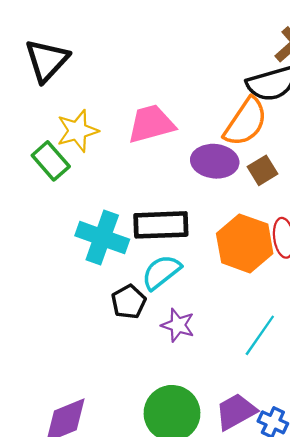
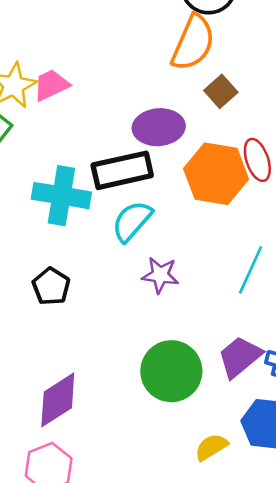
pink trapezoid: (151, 124) -> (51, 85), moved, size x0.7
purple ellipse: (215, 161) -> (159, 127), moved
black pentagon: (129, 302) -> (51, 286), moved

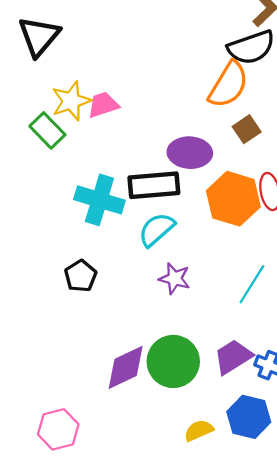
purple diamond: (58, 400) -> (126, 367), moved

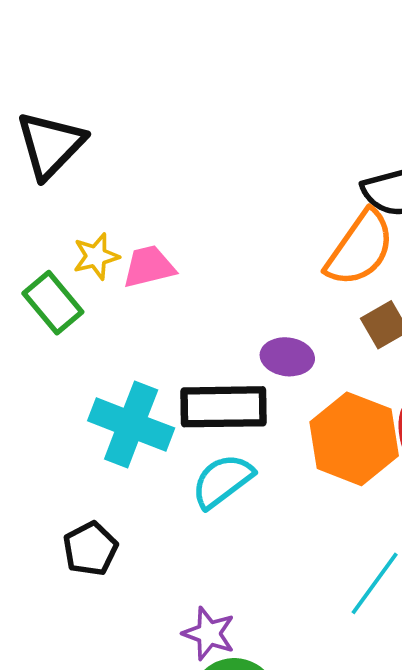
yellow star: (71, 101) -> (96, 256), size x0.7
purple ellipse: (190, 153) -> (287, 357), size x0.7
purple star: (175, 279) -> (209, 633), moved

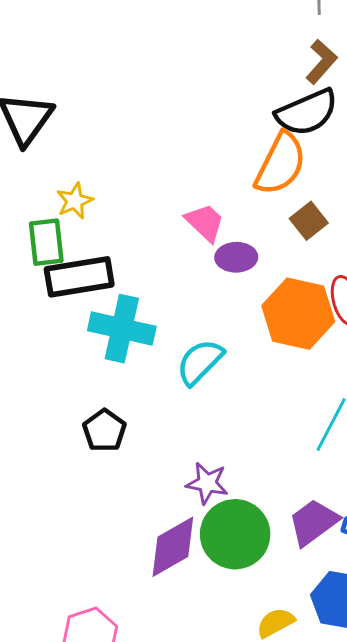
pink trapezoid: (149, 267) -> (205, 222), moved, turned 66
green rectangle: (53, 303) -> (46, 242), turned 42
black rectangle: (223, 407) -> (79, 277), moved

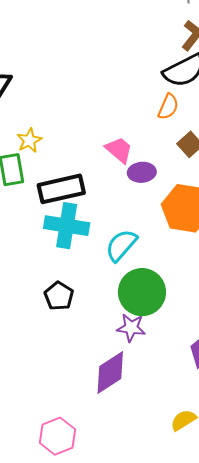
orange semicircle: (280, 164) -> (168, 107), size x0.6
black rectangle: (79, 277) -> (61, 189), moved
green circle: (235, 534) -> (142, 292), moved

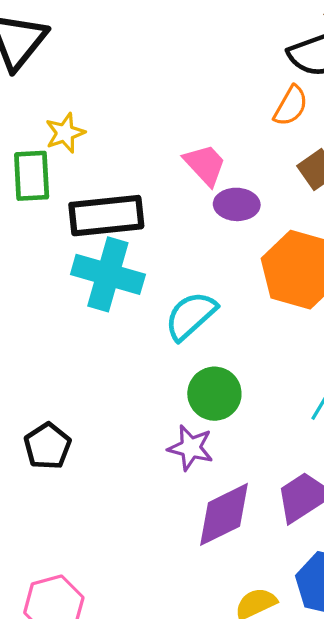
green circle: (142, 292) -> (214, 394), size x0.7
black pentagon: (59, 296) -> (47, 446), moved
purple diamond: (110, 372) -> (224, 514), moved

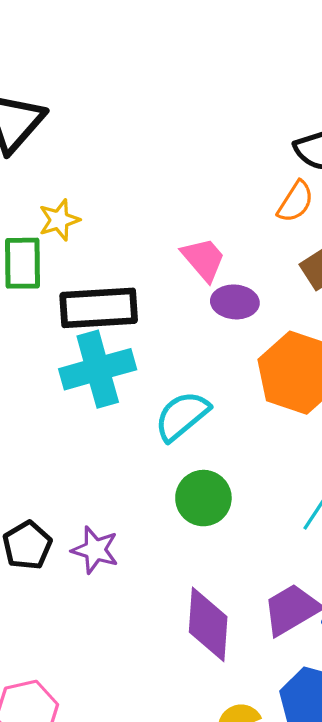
cyan cross: (108, 274) -> (98, 369), turned -34
purple star: (191, 448) -> (95, 550), moved
purple diamond: (224, 514) -> (208, 624), turned -62

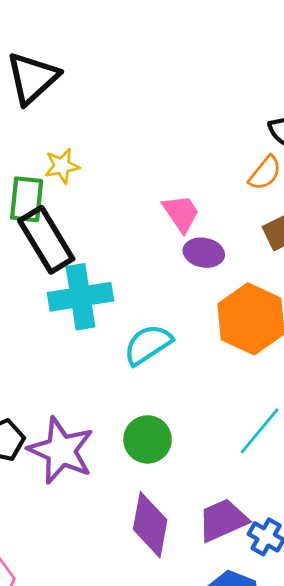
black rectangle: (99, 308) -> (46, 240), moved, turned 56
green circle: (203, 498) -> (148, 439), moved
purple star: (95, 550) -> (61, 450), size x1.6

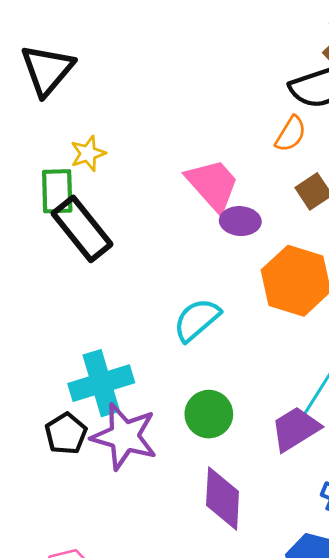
pink trapezoid: (181, 213) -> (213, 185), size x1.4
cyan cross: (80, 297) -> (101, 383), moved
purple trapezoid: (223, 520) -> (295, 429), moved

